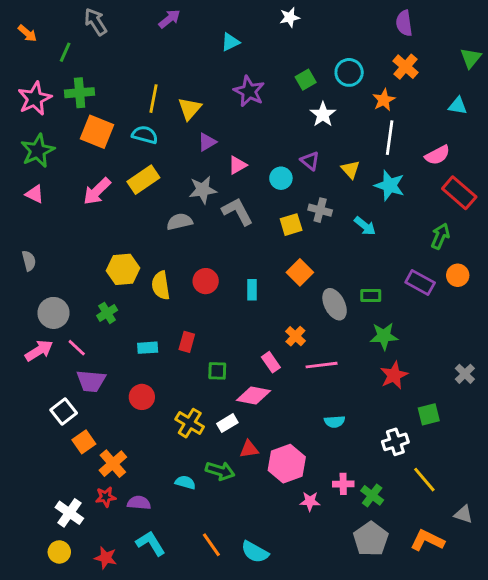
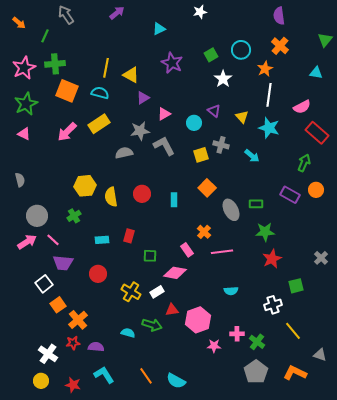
yellow triangle: (190, 109) -> (131, 75), turned -42

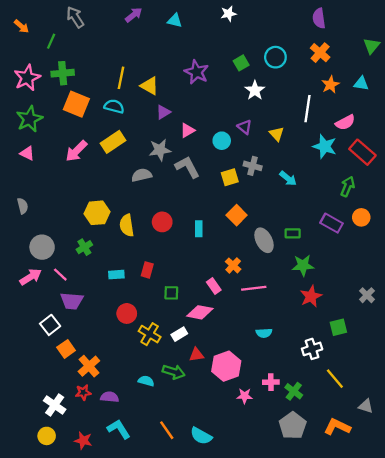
cyan triangle: (159, 29) -> (175, 21), moved, turned 40
orange star: (265, 69) -> (330, 85), moved
cyan star: (269, 128) -> (325, 146), moved
red circle: (98, 274) -> (127, 313), moved

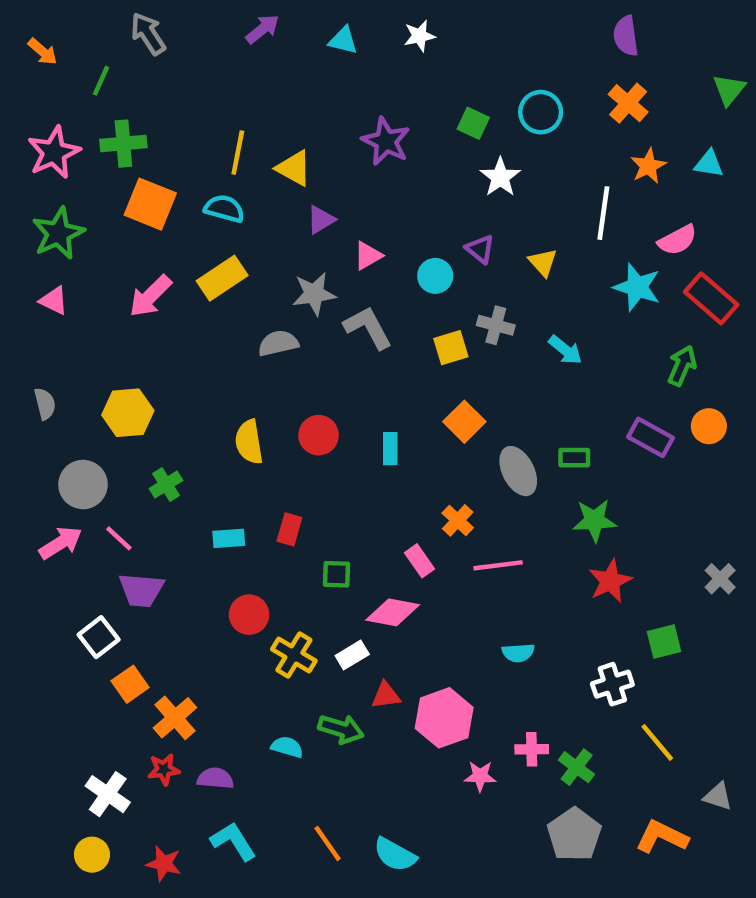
white star: (229, 14) -> (420, 36), moved
green square: (241, 63) -> (473, 123), turned -35
yellow hexagon: (97, 213) -> (128, 413), moved

